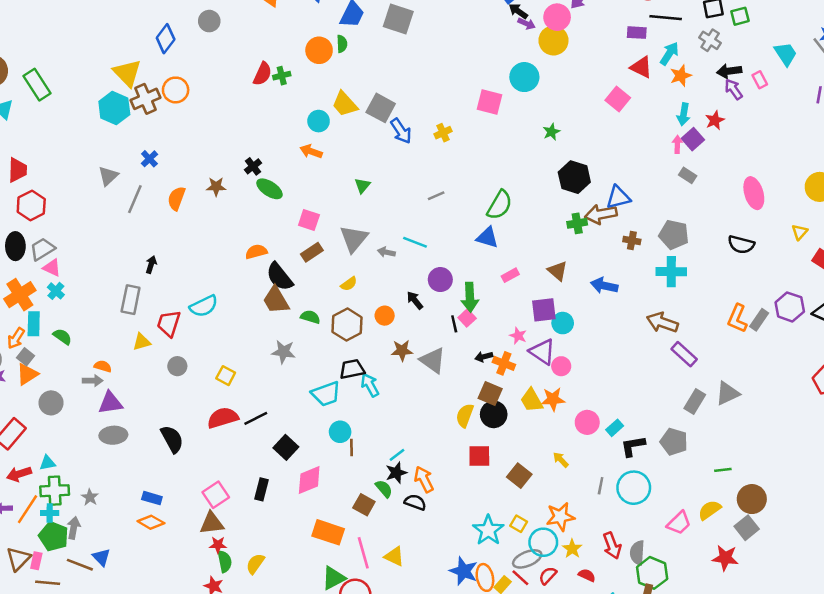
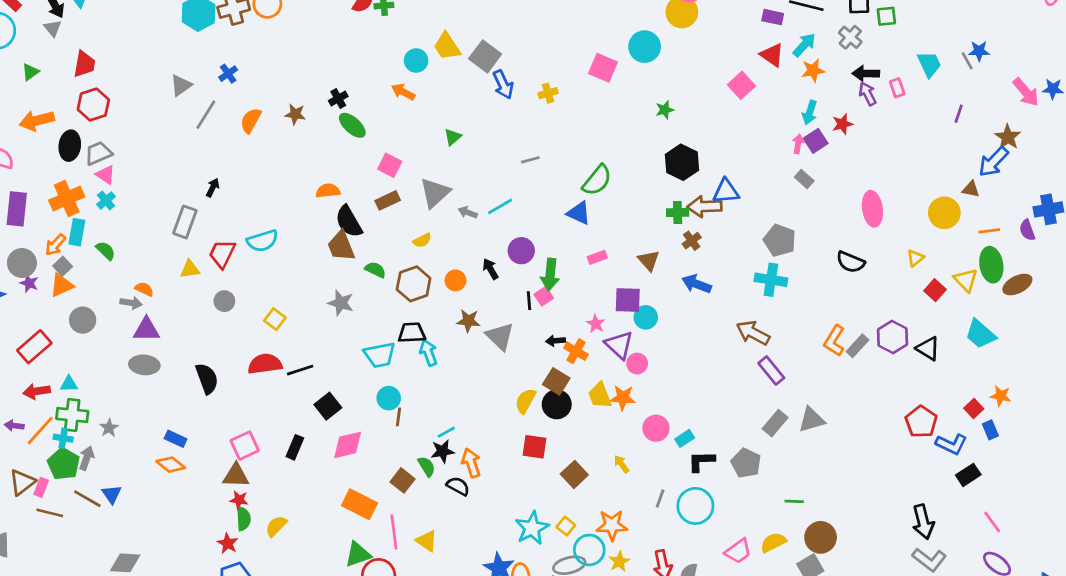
brown cross: (632, 240) -> (692, 241), moved, turned 35
cyan line: (415, 242) -> (500, 206), turned -60

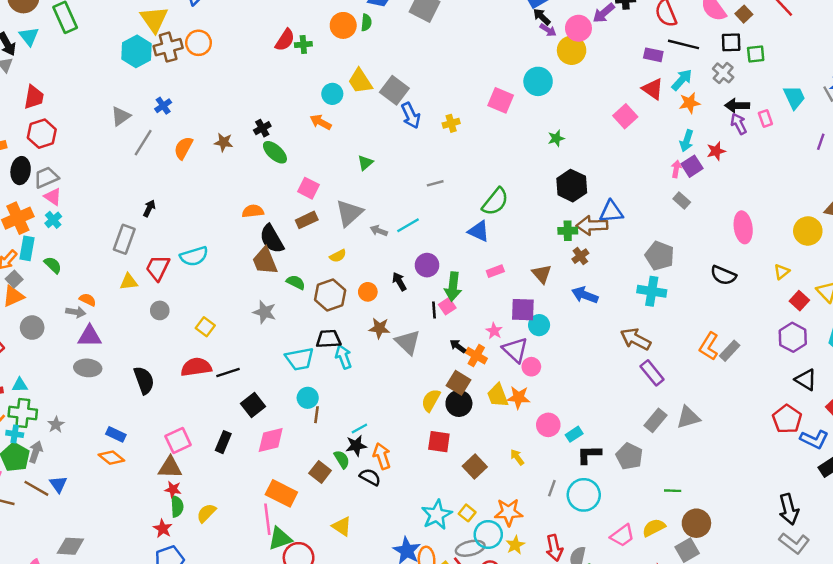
purple hexagon: (893, 337) -> (793, 337), moved
black arrow: (555, 341) -> (458, 346), turned 42
black triangle: (928, 348) -> (806, 380), moved
pink line: (394, 532) -> (267, 519), moved

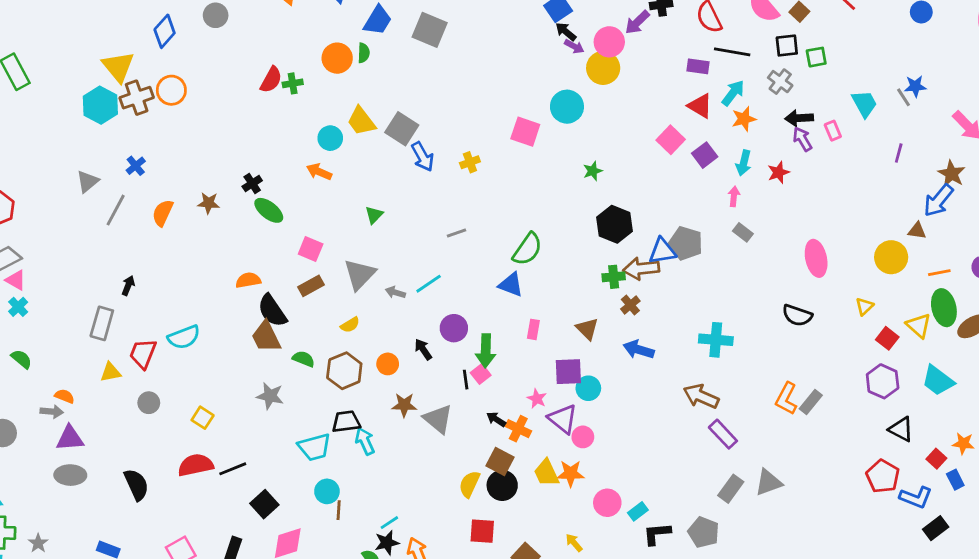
purple square: (692, 166) -> (705, 155), moved
gray pentagon: (660, 256) -> (686, 243), moved
pink rectangle: (495, 271) -> (533, 329), turned -56

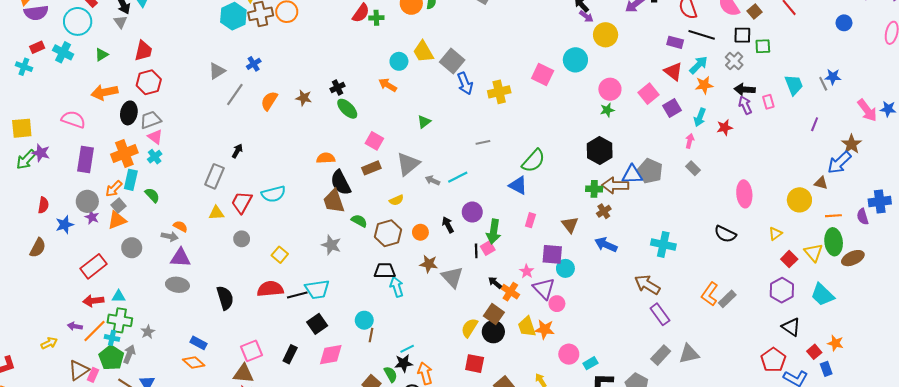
pink circle: (609, 42) -> (610, 89), moved
yellow cross: (470, 162) -> (499, 92), size x1.5
green star: (593, 171) -> (607, 110), moved
cyan trapezoid: (314, 447) -> (317, 289), moved

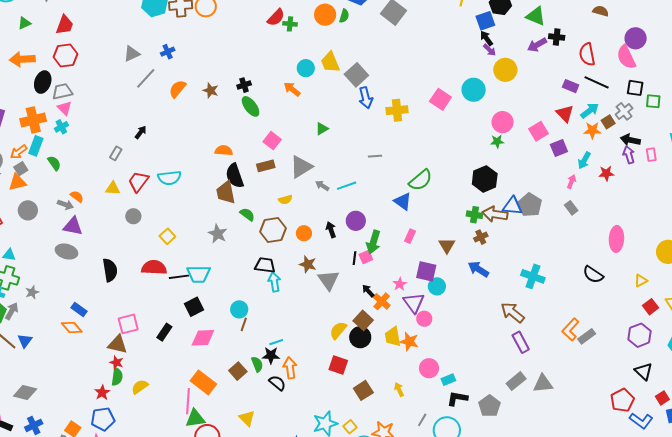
brown square: (755, 12) -> (608, 122), moved
gray rectangle: (214, 176) -> (116, 153), size x0.6

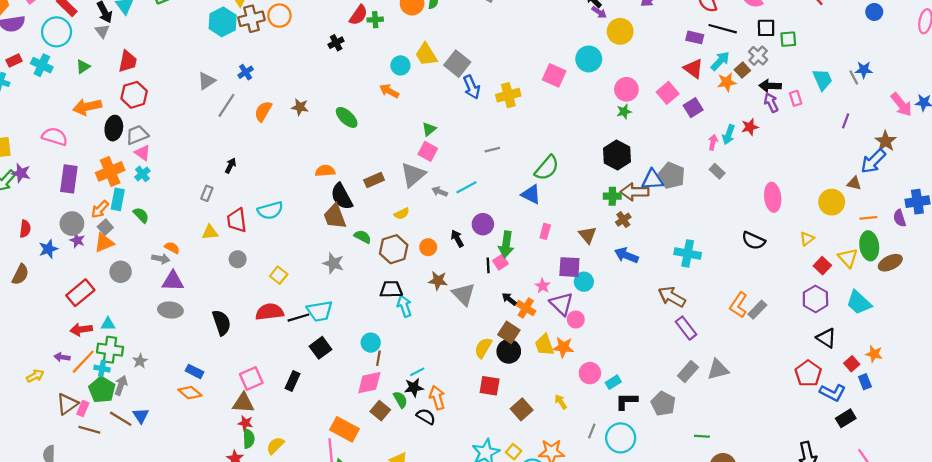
black cross: (244, 85) -> (336, 43), moved
pink square: (272, 141) -> (428, 151), moved
cyan arrow: (584, 160) -> (729, 135), moved
red trapezoid: (138, 182) -> (237, 220), turned -35
pink diamond: (203, 338) -> (369, 383), moved

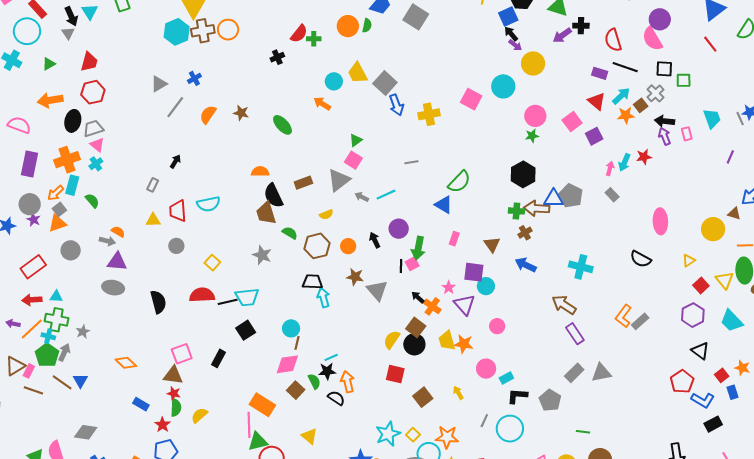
pink circle: (576, 320) -> (497, 326), moved
blue rectangle: (195, 371) -> (141, 404), moved

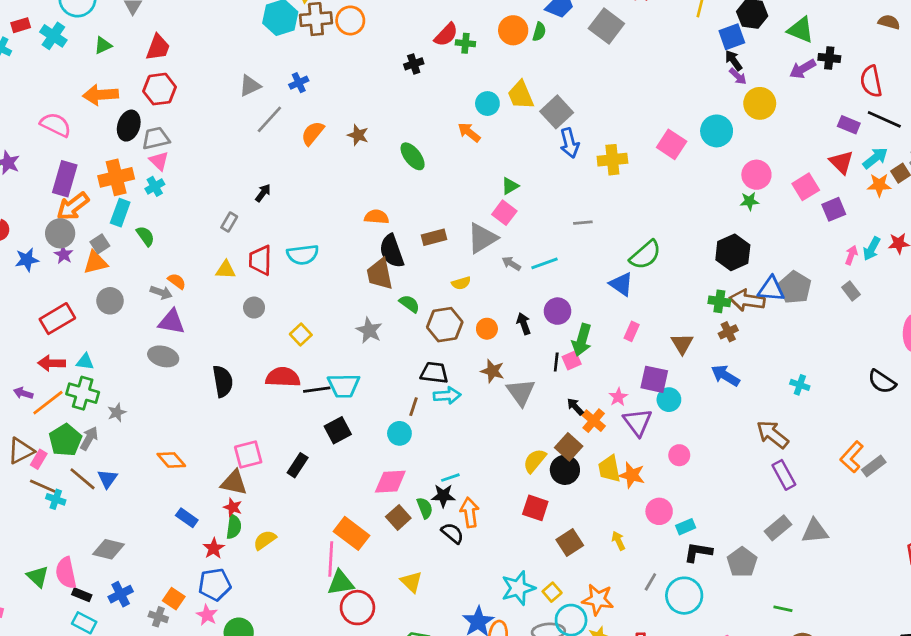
orange arrow: (56, 193) -> (73, 206), moved, size x1.4
cyan cross: (581, 267) -> (800, 385), size x0.6
cyan arrow: (323, 298) -> (447, 395), turned 96
cyan cross: (48, 336) -> (56, 499), moved
brown line: (297, 343) -> (413, 407), moved

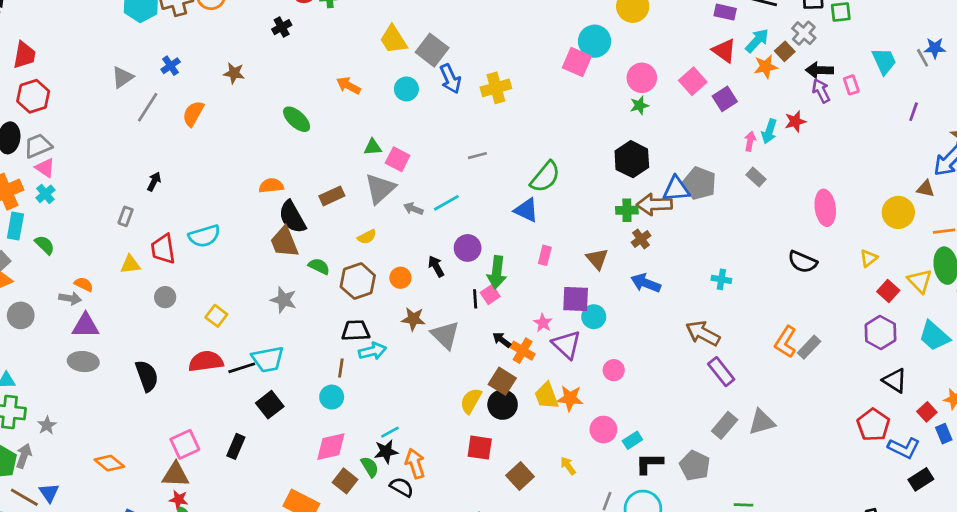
cyan circle: (487, 104) -> (406, 89), moved
brown star: (358, 135) -> (234, 73), moved
pink square: (672, 144) -> (577, 62), moved
green triangle: (510, 186) -> (373, 147), moved, turned 36

